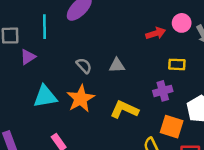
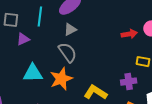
gray triangle: (117, 65) -> (70, 30), moved, turned -32
gray semicircle: (84, 66) -> (67, 52), size x1.5

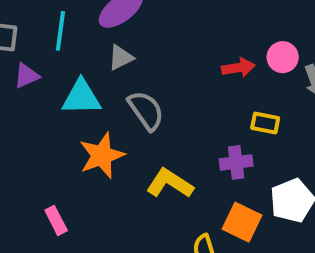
gray semicircle: (67, 52) -> (146, 110), moved
cyan triangle: (33, 73) -> (81, 97), moved

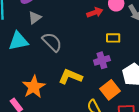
orange star: (102, 155) -> (34, 87), moved
orange square: (242, 222) -> (110, 90), turned 36

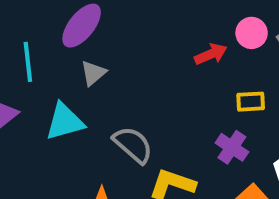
gray semicircle: (52, 42) -> (133, 145), moved
purple cross: (102, 60) -> (232, 147), turned -35

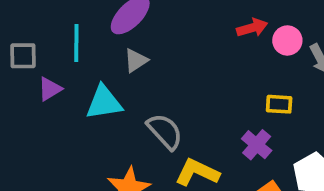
red arrow: (211, 54) -> (252, 28), moved

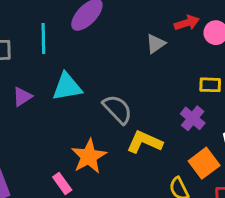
gray triangle: (136, 61) -> (156, 44), moved
purple triangle: (50, 89) -> (22, 97), moved

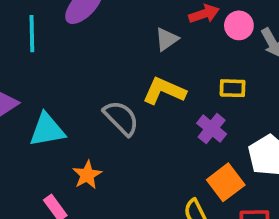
cyan triangle: (67, 87) -> (47, 130), moved
yellow L-shape: (144, 142) -> (164, 91), moved
orange star: (89, 156) -> (87, 175), size x0.7

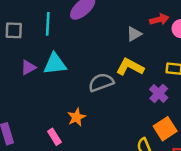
gray semicircle: (121, 118) -> (101, 82), turned -70
cyan triangle: (47, 130) -> (55, 64), moved

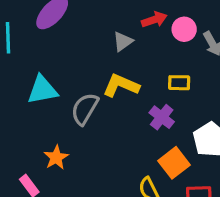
cyan triangle: (55, 64) -> (42, 90), moved
gray semicircle: (101, 82) -> (85, 109), turned -35

